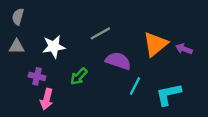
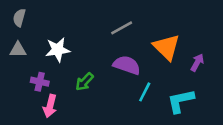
gray line: (100, 33) -> (122, 28), moved
orange triangle: (155, 44) -> (167, 47), turned -36
purple arrow: (184, 49) -> (197, 62), moved, turned 98

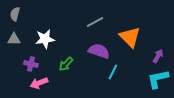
purple arrow: (197, 62) -> (158, 56), moved
cyan L-shape: (181, 101) -> (158, 79), moved
pink arrow: (50, 106) -> (39, 83), turned 54

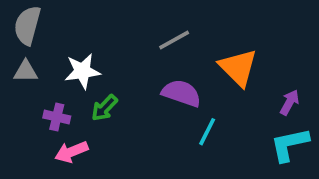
gray semicircle: (15, 14) -> (27, 25), size x1.5
green arrow: (66, 64) -> (104, 108), moved

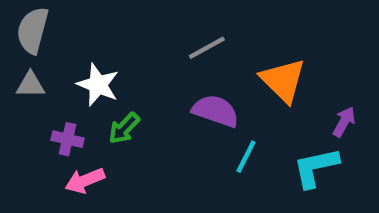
white star: (82, 71) -> (98, 85), turned 30
cyan L-shape: (290, 144) -> (316, 167), moved

